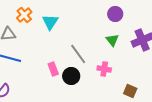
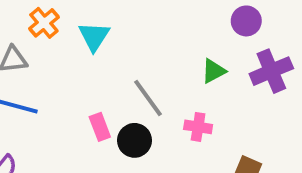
purple circle: (115, 14) -> (246, 21), moved
green triangle: (112, 40) -> (213, 71), turned 40

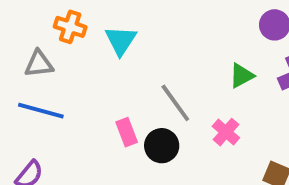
orange cross: (44, 23) -> (70, 27), turned -32
pink cross: (198, 127) -> (226, 132), turned 32

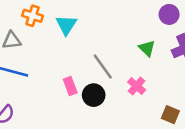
green triangle: (242, 76) -> (147, 48), turned -48

